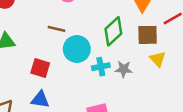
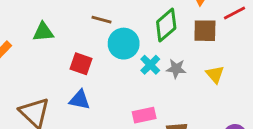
yellow triangle: (158, 59) -> (215, 74), moved
cyan cross: (101, 67) -> (150, 65), turned -36

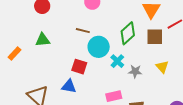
red square: (81, 64) -> (79, 67), moved
gray star: (176, 69) -> (135, 71), moved

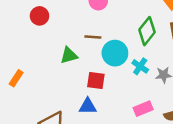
green triangle: (43, 40) -> (69, 55), moved

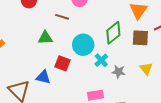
brown line: (93, 37) -> (62, 17), moved
blue triangle: (88, 106) -> (43, 77), moved

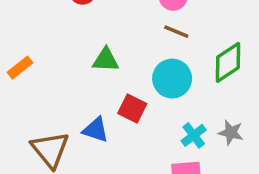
brown line: (62, 17) -> (176, 32), moved
cyan cross: (101, 60) -> (194, 135), moved

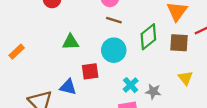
red square: (132, 108) -> (90, 71), turned -30
gray star: (231, 132) -> (153, 91), moved

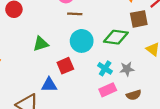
green diamond: (148, 37) -> (116, 37), moved, turned 60

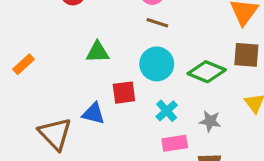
cyan cross: (105, 68) -> (167, 111), moved

